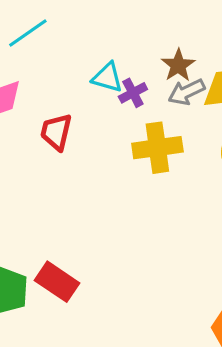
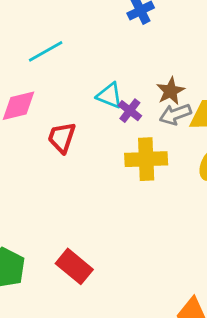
purple cross: (133, 93) -> (130, 111), turned -30
red rectangle: (57, 282) -> (74, 266), moved

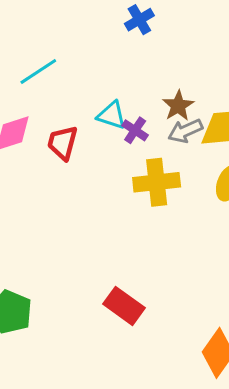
red trapezoid: (62, 138) -> (63, 143), moved
red rectangle: (74, 266) -> (124, 306), moved

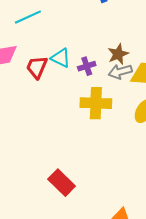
cyan triangle: (112, 115) -> (61, 58), moved
purple cross: (135, 130) -> (87, 66), turned 30

